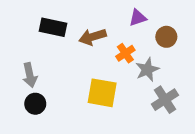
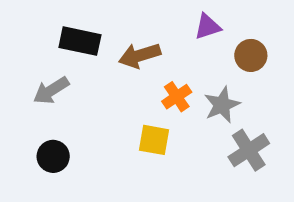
orange cross: (125, 53) -> (177, 97), moved
gray arrow: (30, 75) -> (51, 90), moved, turned 70
yellow square: (102, 93) -> (154, 140), size x0.7

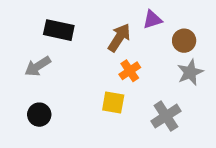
brown arrow: (140, 55) -> (119, 38), moved, turned 140
gray star: (222, 105) -> (190, 72), moved
gray cross: (249, 150) -> (166, 116), moved

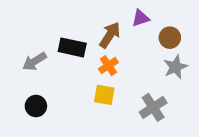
black rectangle: (59, 30) -> (72, 47), moved
orange cross: (130, 71) -> (108, 66), moved

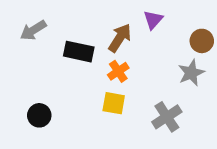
purple triangle: (141, 18) -> (153, 20), turned -30
brown circle: (170, 38) -> (202, 41), moved
gray arrow: (35, 61) -> (33, 30), moved

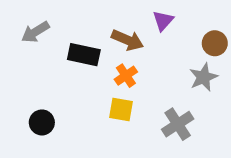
brown arrow: (120, 38) -> (127, 40), turned 80

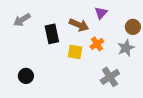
black rectangle: (84, 55) -> (52, 34), turned 66
orange cross: (126, 76) -> (97, 44), moved
yellow square: (121, 110) -> (75, 52), moved

